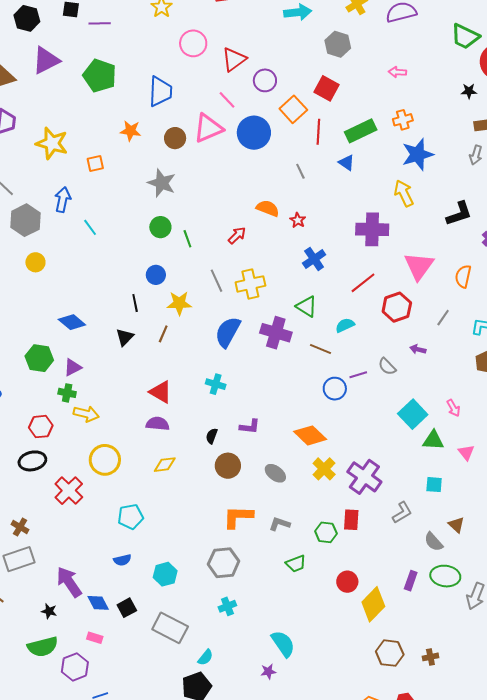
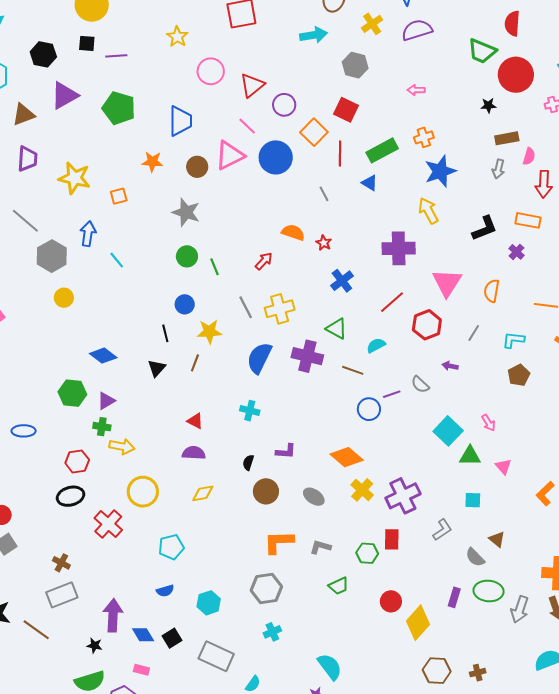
red triangle: (161, 392) -> (195, 421), size x0.7
purple cross: (364, 477) -> (403, 496), turned 32
purple arrow: (69, 582) -> (113, 615), turned 40

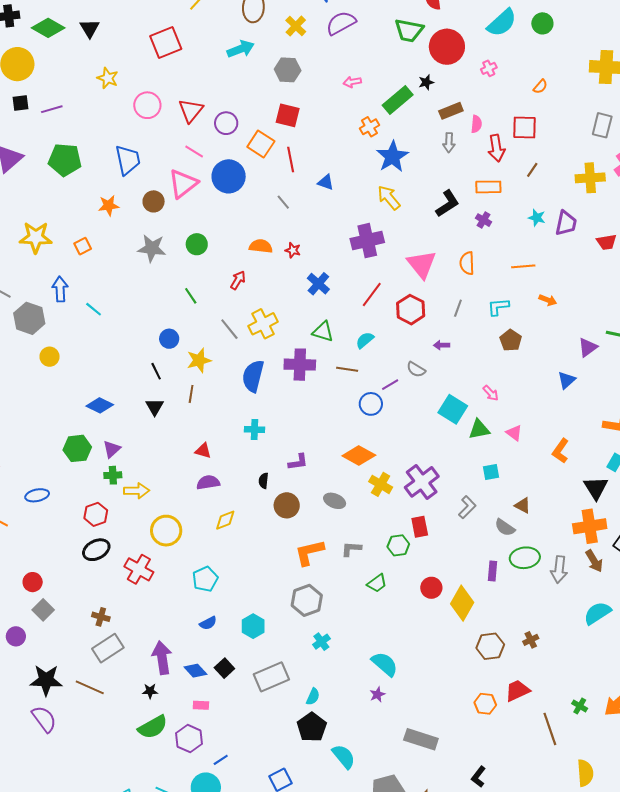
green rectangle: (382, 150) -> (398, 100), moved
green circle: (187, 256) -> (197, 244), moved
gray rectangle: (216, 656) -> (271, 677), turned -36

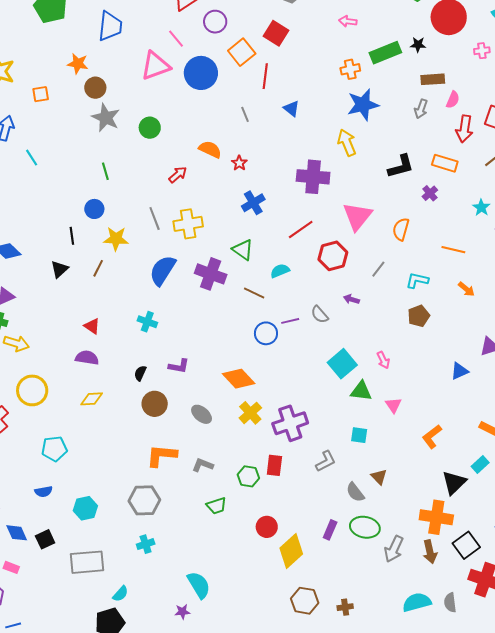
brown circle: (154, 201) -> (95, 88), moved
green line: (191, 296) -> (105, 171), moved

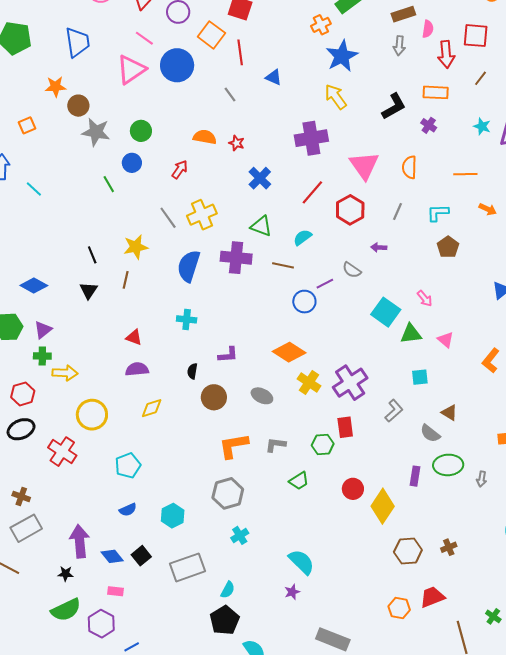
blue circle: (94, 209) -> (132, 163), moved
gray arrow: (394, 549) -> (482, 479), size x0.6

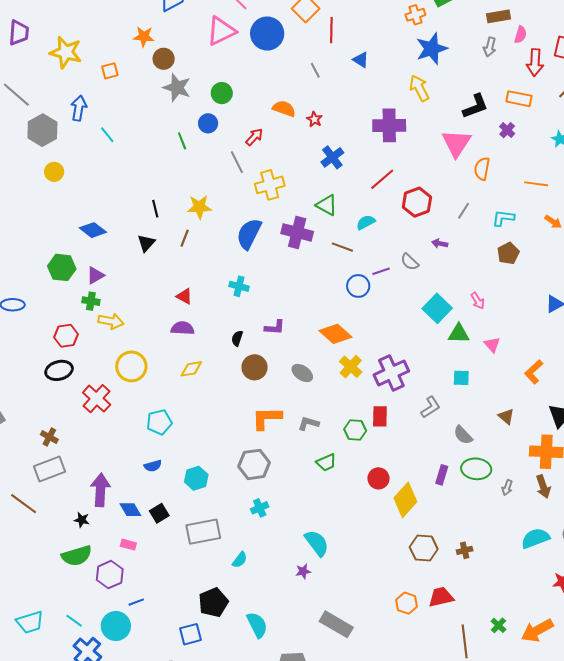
pink triangle: (364, 165) -> (456, 143), moved
gray line: (168, 218) -> (237, 162), moved
brown triangle: (449, 413) -> (506, 416), moved
black pentagon: (225, 620) -> (213, 602), moved

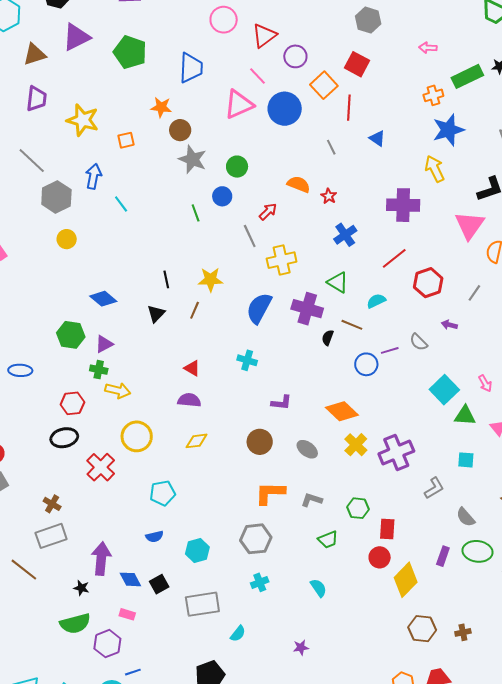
black semicircle: (237, 338) -> (328, 338), moved
red rectangle: (380, 416) -> (387, 529), moved
cyan semicircle: (317, 543) -> (318, 588), moved, size x0.7

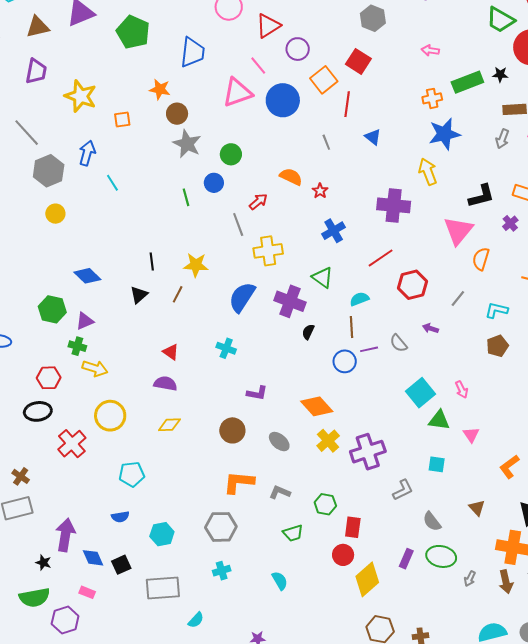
brown line: (352, 325) -> (352, 327), moved, turned 60

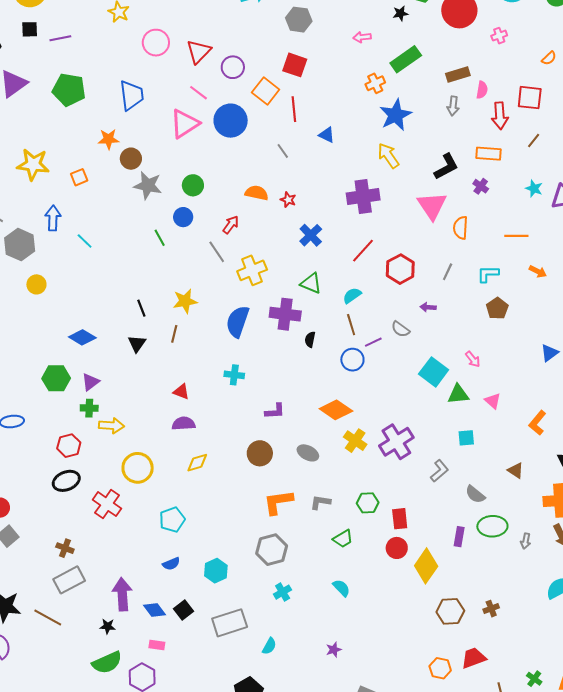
black star: (500, 75) -> (400, 13), moved

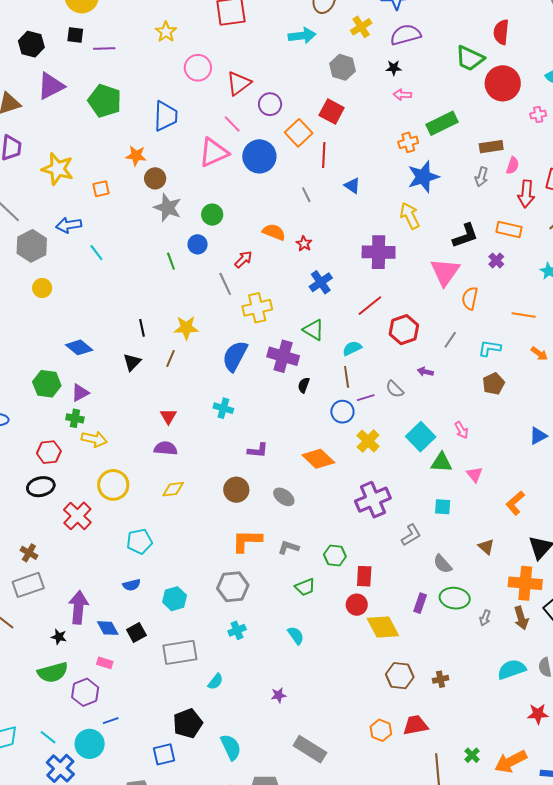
black star: (400, 13) -> (394, 68), moved
blue arrow: (53, 218) -> (69, 225), turned -110
red triangle: (181, 392) -> (168, 416), turned 30
yellow cross: (355, 441) -> (368, 441), moved
yellow diamond: (426, 566) -> (383, 627), turned -72

